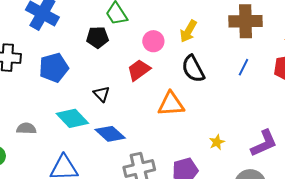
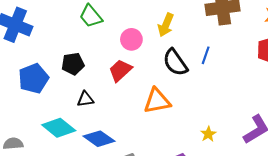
black pentagon: (98, 37) -> (73, 64), moved
blue line: (243, 67) -> (206, 55), moved
black triangle: (102, 94) -> (85, 99), turned -48

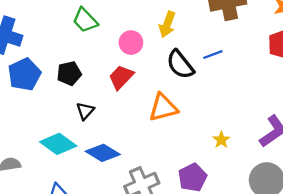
blue line: (206, 55) -> (213, 55), turned 54
blue pentagon: (33, 78) -> (24, 74), moved
black triangle: (85, 99) -> (85, 111), turned -36

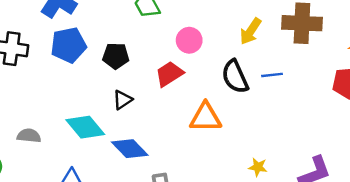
yellow arrow: (167, 24) -> (251, 31), moved
yellow star: (221, 140) -> (258, 167), turned 30

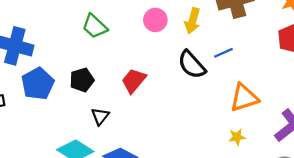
pink circle: (189, 40) -> (155, 20), moved
orange triangle: (206, 117) -> (244, 98), moved

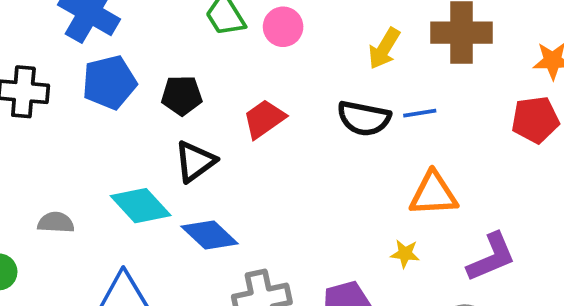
pink circle: (155, 20) -> (283, 27), moved
black semicircle: (192, 65) -> (364, 118), turned -52
black triangle: (100, 116) -> (195, 161), size x1.4

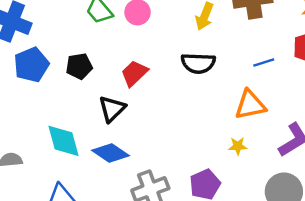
blue line: (420, 113) -> (264, 63), moved
black triangle: (195, 161) -> (112, 109), moved
cyan diamond: (141, 206) -> (63, 141), turned 36

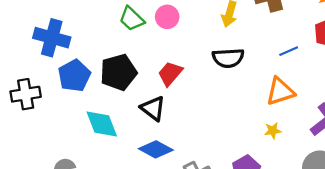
black pentagon: (79, 66) -> (118, 72), size x1.5
black triangle: (112, 109) -> (153, 108), turned -32
cyan diamond: (63, 141) -> (102, 124), moved

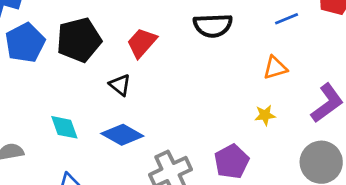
orange triangle: (280, 91) -> (275, 68), size x0.7
black triangle: (153, 108) -> (120, 85), size x0.7
cyan diamond: (102, 124) -> (64, 127), moved, size x0.7

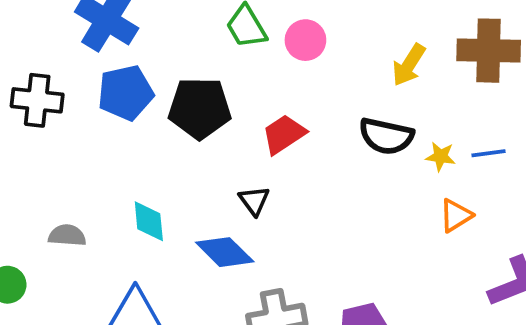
orange triangle: (275, 68) -> (456, 216), turned -30
black triangle: (120, 85) -> (254, 201), moved
yellow star: (265, 115) -> (441, 156), moved

